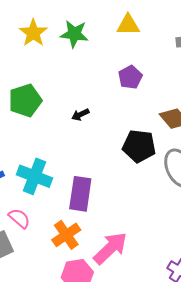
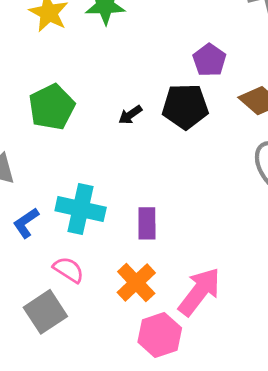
purple pentagon: (130, 77) -> (209, 60), moved
black pentagon: (139, 146) -> (185, 106), moved
purple rectangle: (80, 194) -> (147, 223), size x0.7

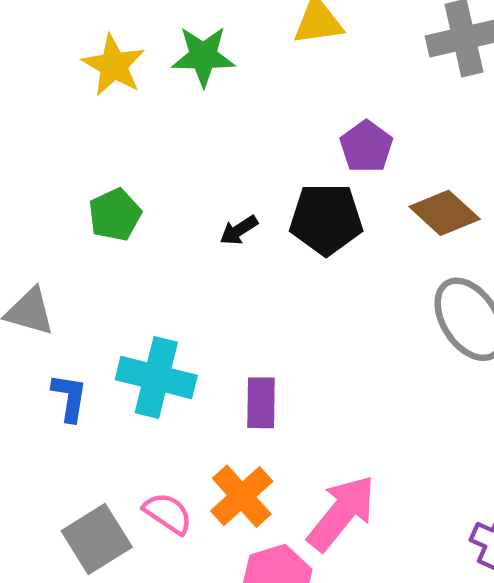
green pentagon: (52, 107) -> (115, 215), size x0.7
blue L-shape: (26, 223) -> (69, 397), turned 132
pink semicircle: (69, 270) -> (168, 513), moved

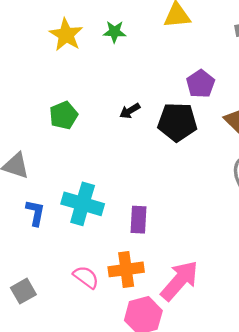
green star: (203, 56) -> (115, 32), size x0.7
black arrow: (239, 230) -> (130, 111), moved
orange cross: (242, 496) -> (126, 269), turned 32
gray square: (97, 539) -> (23, 291), moved, size x0.7

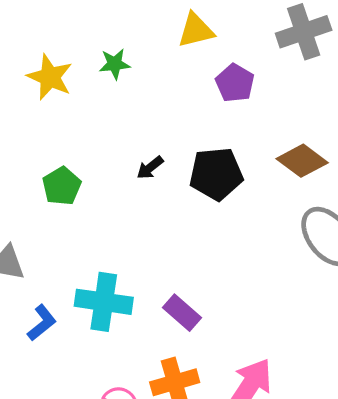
purple pentagon: (200, 84) -> (235, 83), moved
blue L-shape: (35, 213) -> (42, 323), turned 48
purple rectangle: (138, 220) -> (182, 313), turned -44

